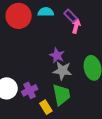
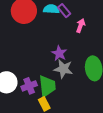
purple rectangle: (71, 16) -> (64, 11), moved
green trapezoid: (61, 95) -> (47, 86), moved

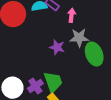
gray star: (63, 69) -> (79, 38), moved

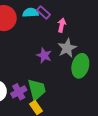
gray star: (79, 38) -> (67, 48), turned -30
green ellipse: (94, 54) -> (80, 66), turned 30

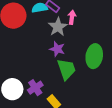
gray star: (67, 48) -> (58, 27), moved
green trapezoid: (37, 90) -> (66, 69), moved

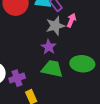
green ellipse: (94, 56) -> (82, 64), turned 70
green trapezoid: (66, 69) -> (52, 69), turned -75

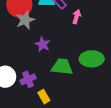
gray star: (55, 26) -> (25, 20), moved
purple star: (49, 47) -> (43, 44), moved

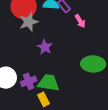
pink arrow: (77, 17) -> (80, 21), turned 128
green trapezoid: (62, 67) -> (49, 83), moved

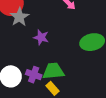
purple cross: (29, 81) -> (34, 75), turned -35

